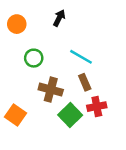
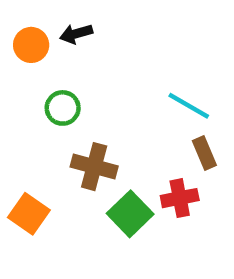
black arrow: (59, 18) -> (76, 34), moved, turned -133
cyan line: (81, 57) -> (189, 106), moved
brown rectangle: (85, 82) -> (204, 153), moved

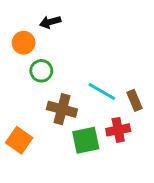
orange circle: (31, 45) -> (24, 43), moved
cyan line: (189, 106) -> (102, 92), moved
green square: (130, 214) -> (86, 140), turned 32

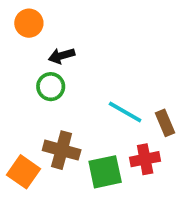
black arrow: (50, 22) -> (62, 56), moved
orange circle: (24, 43) -> (29, 23), moved
brown cross: (62, 109) -> (62, 150), moved

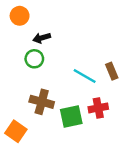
brown rectangle: (165, 123) -> (112, 71), moved
orange square: (23, 172) -> (16, 131), moved

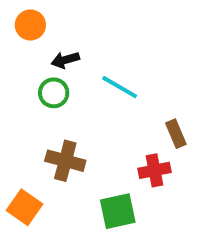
brown rectangle: (112, 71) -> (176, 134), moved
cyan line: (85, 76) -> (120, 87), moved
green square: (71, 117) -> (118, 211), moved

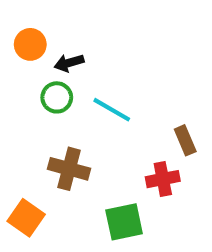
orange circle: (30, 25) -> (30, 44), moved
cyan line: (120, 87) -> (112, 110), moved

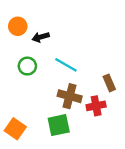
green circle: (57, 97) -> (27, 66), moved
brown cross: (69, 169) -> (70, 96), moved
green square: (124, 222) -> (59, 125), moved

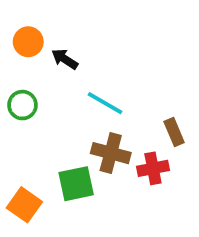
black arrow: (41, 37) -> (65, 59), turned 49
green circle: (27, 66) -> (22, 105), moved
green square: (59, 125) -> (76, 184), moved

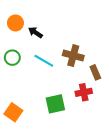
cyan line: (105, 103) -> (44, 61), moved
brown cross: (111, 153) -> (73, 56), moved
green square: (76, 184) -> (55, 104), moved

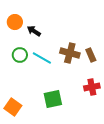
green circle: (12, 58) -> (20, 55), moved
brown rectangle: (95, 72) -> (91, 55), moved
red cross: (84, 92) -> (92, 87), moved

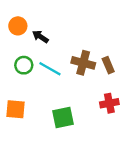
orange square: (13, 107) -> (15, 109), moved, turned -30

